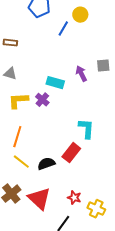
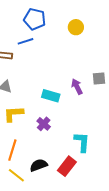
blue line: (63, 29) -> (26, 41), moved, turned 42
purple cross: (42, 100) -> (44, 124), moved
black semicircle: (46, 164) -> (39, 165), moved

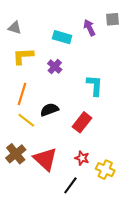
red rectangle: (67, 166) -> (82, 122), moved

